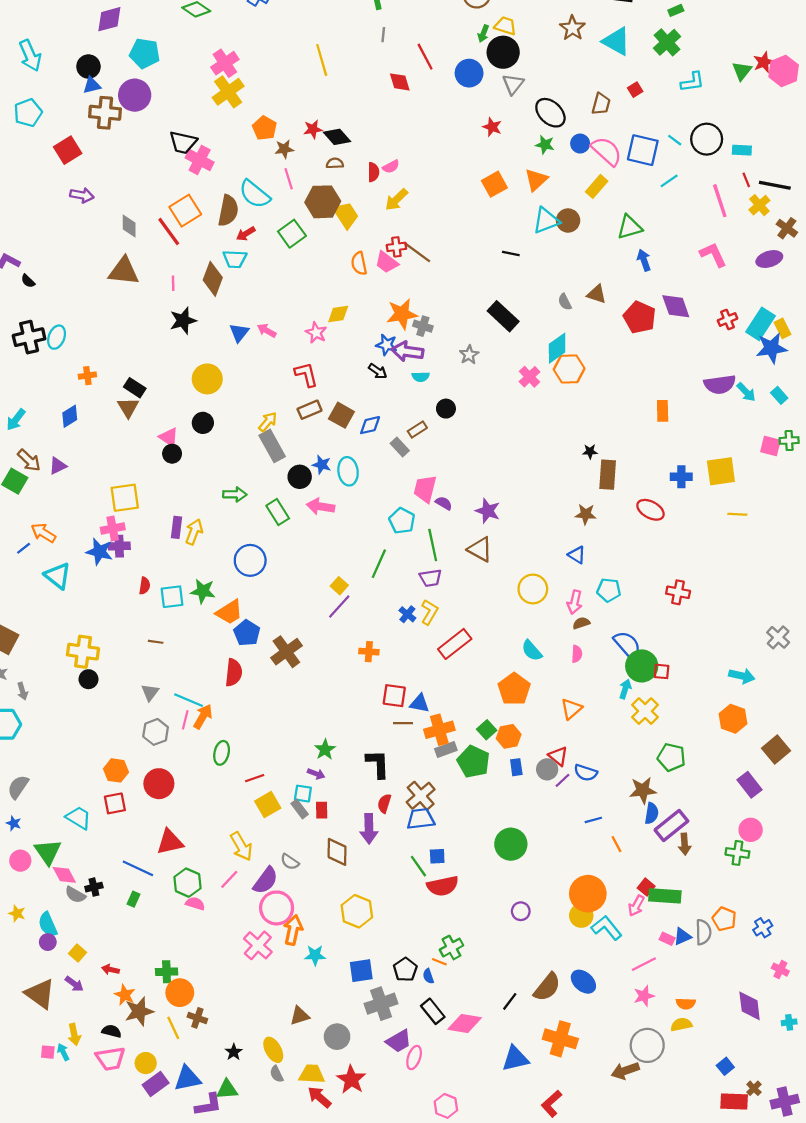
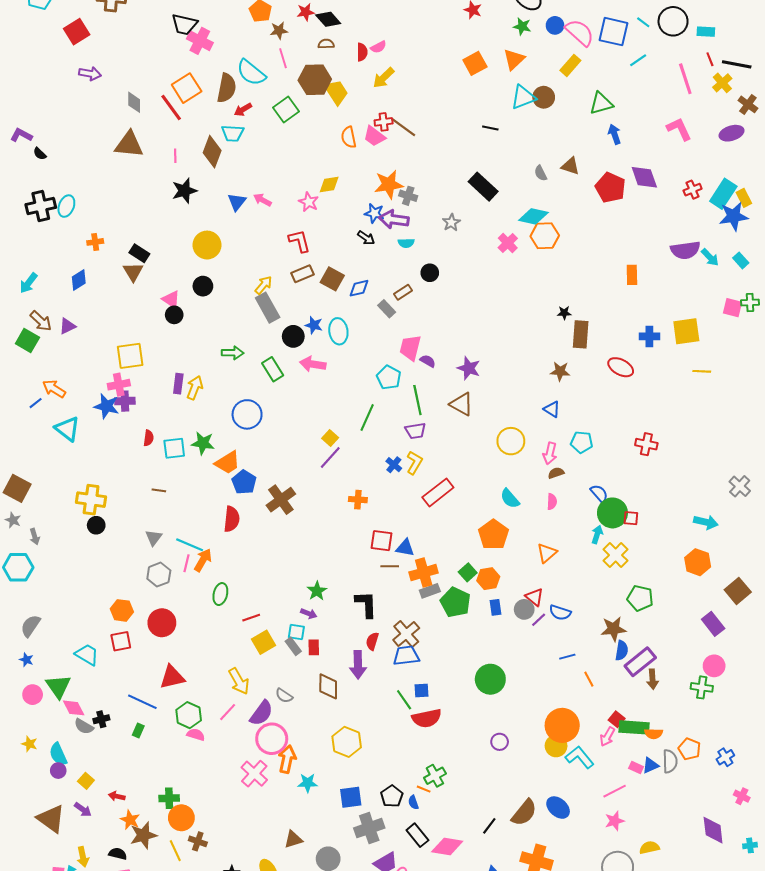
cyan diamond: (557, 348) -> (533, 216), turned 48
blue semicircle: (627, 645) -> (599, 493), size x0.7
orange semicircle: (686, 1004) -> (654, 734), moved

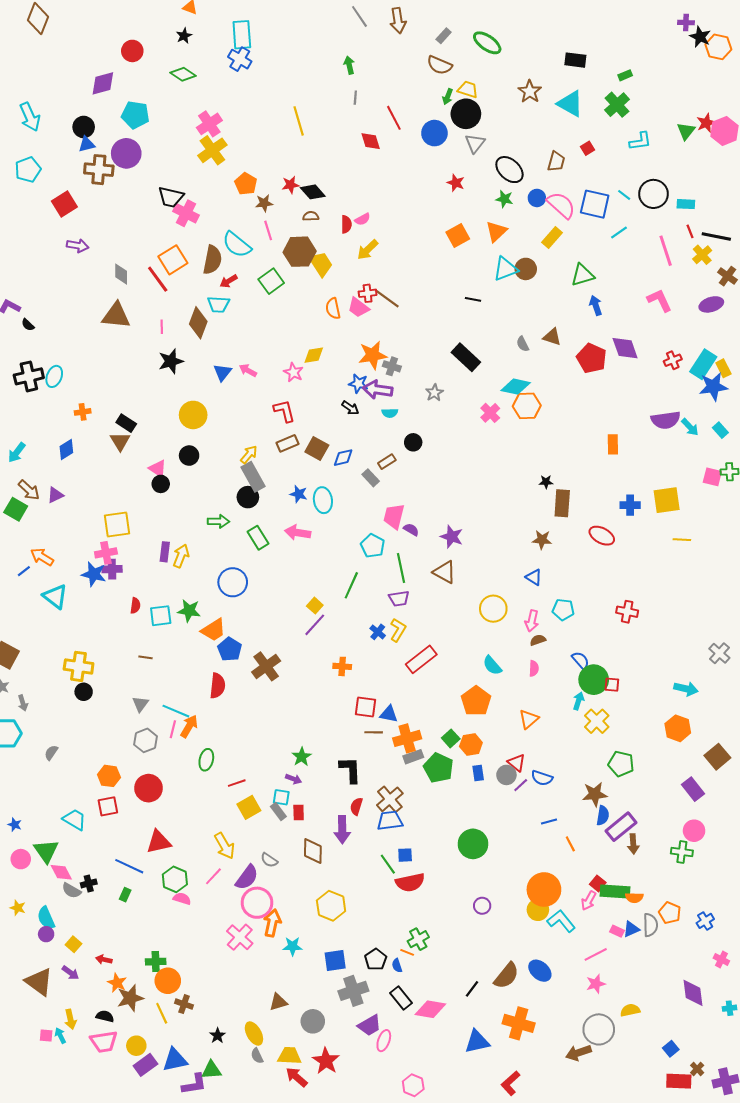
black circle: (293, 336) -> (248, 497), moved
gray semicircle: (30, 626) -> (51, 753), moved, size x0.7

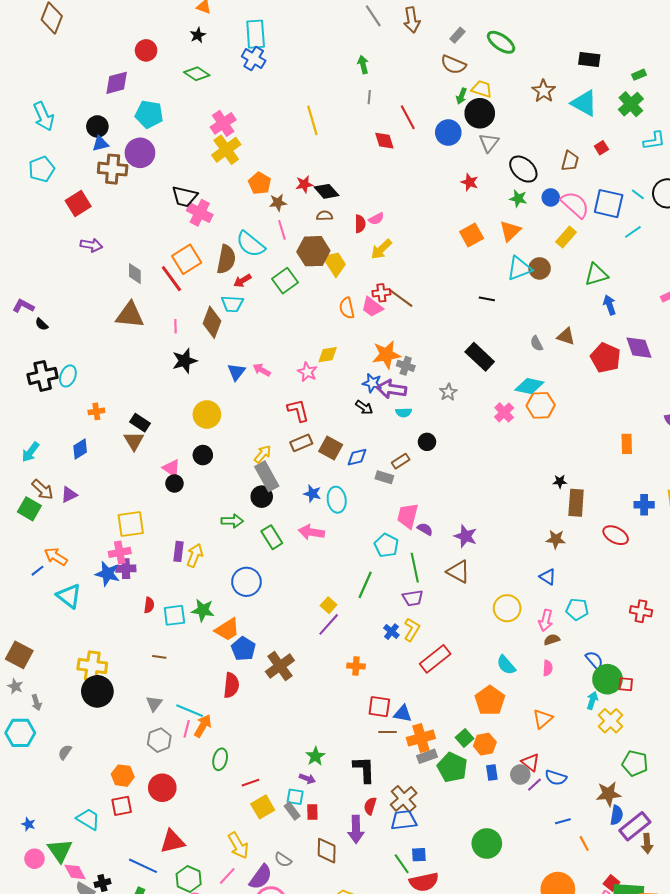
gray rectangle: (371, 478) -> (384, 477), turned -30
black circle: (84, 692) -> (97, 691), size x1.8

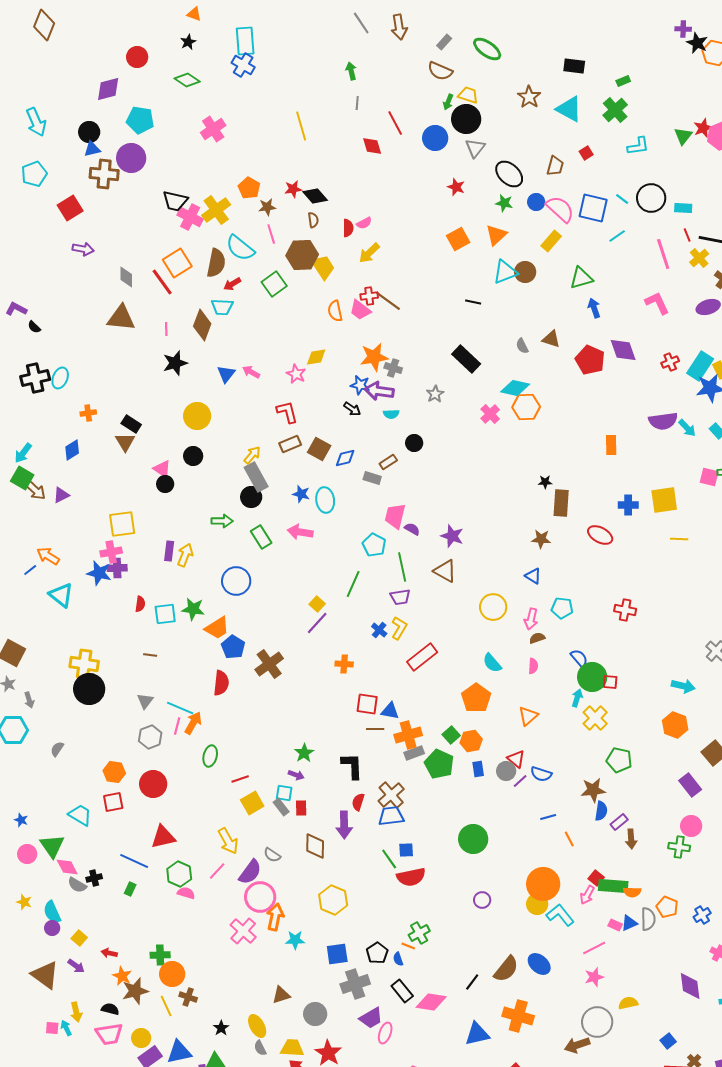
yellow cross: (226, 150) -> (216, 210), moved
brown semicircle: (325, 216) -> (313, 220), turned 84
green square: (29, 509) -> (22, 478), moved
purple rectangle: (635, 826) -> (619, 822), size x0.6

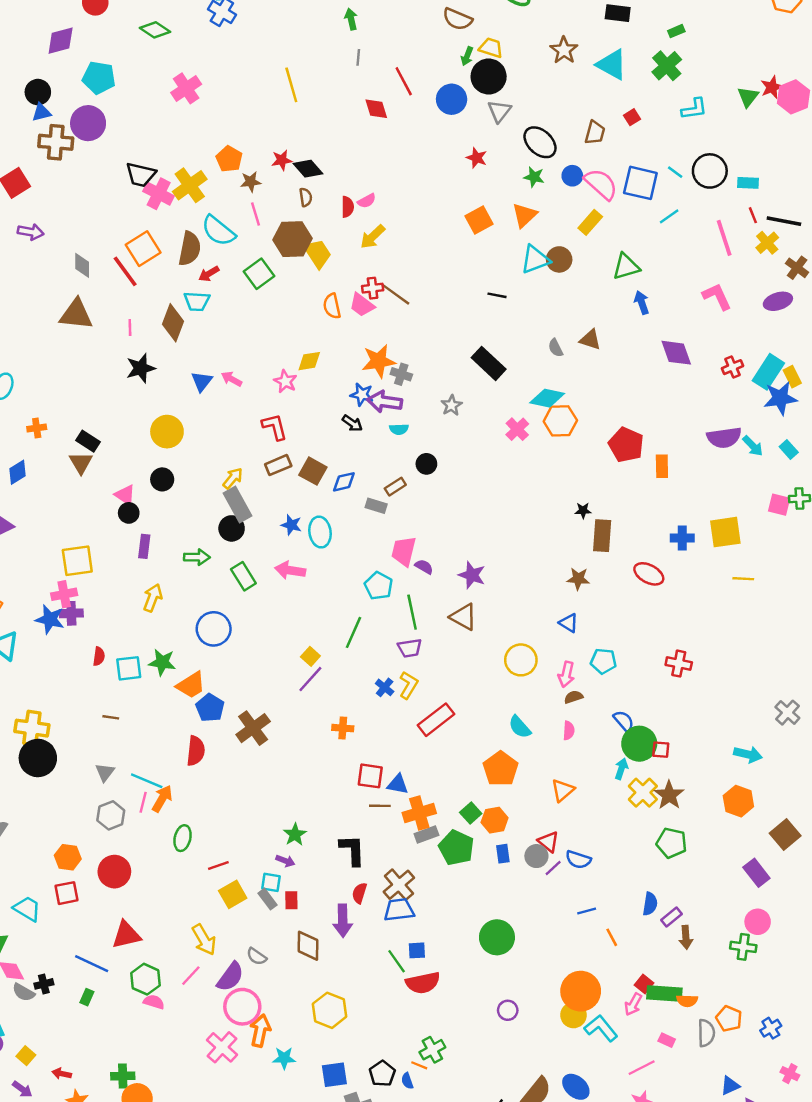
red pentagon: (590, 360) -> (626, 445), moved
purple rectangle: (169, 551) -> (144, 546), moved
brown star: (593, 790) -> (669, 795), moved, turned -30
blue triangle: (629, 923) -> (730, 1086), moved

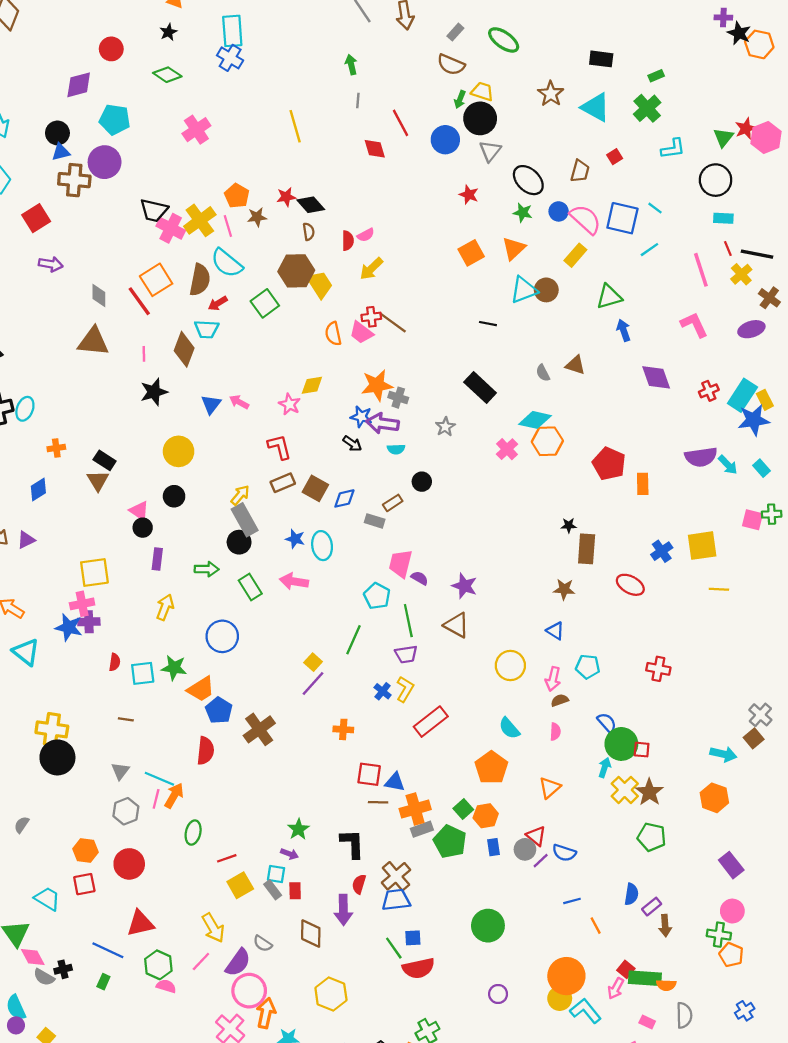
black circle: (710, 171) -> (716, 180), moved
pink line: (255, 214) -> (228, 226), moved
blue cross: (682, 538) -> (662, 551), turned -35
brown square: (785, 835) -> (754, 738), moved, size x0.7
orange pentagon: (729, 1019) -> (731, 955), moved

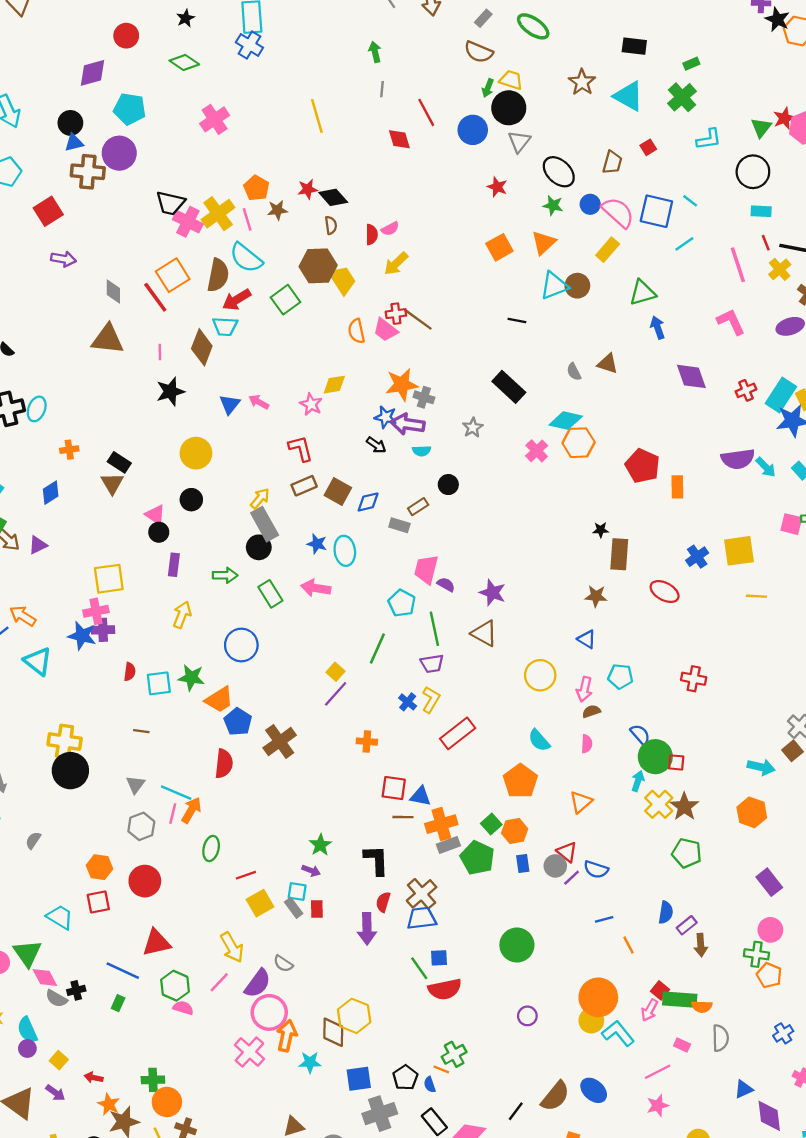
red arrow: (218, 303) -> (237, 300), size x1.4
brown diamond: (311, 933) -> (333, 1032), moved

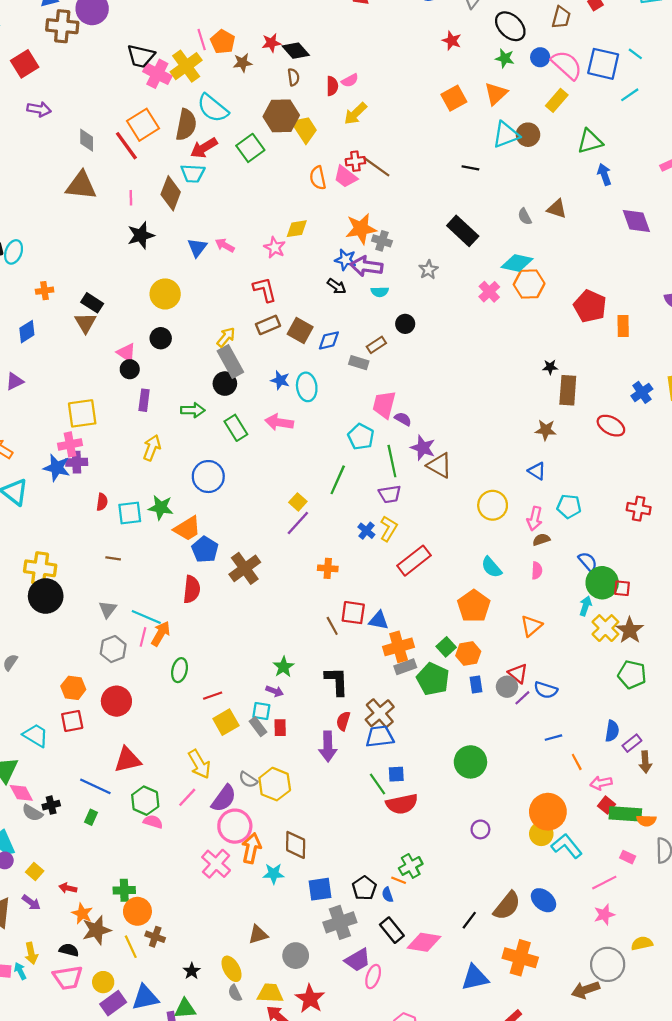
pink line: (247, 219) -> (202, 40), moved
purple star: (492, 593) -> (423, 448), moved
brown line: (403, 817) -> (332, 626), moved, turned 60
pink arrow: (649, 1010) -> (601, 783), moved, turned 50
yellow hexagon: (354, 1016) -> (275, 784), moved

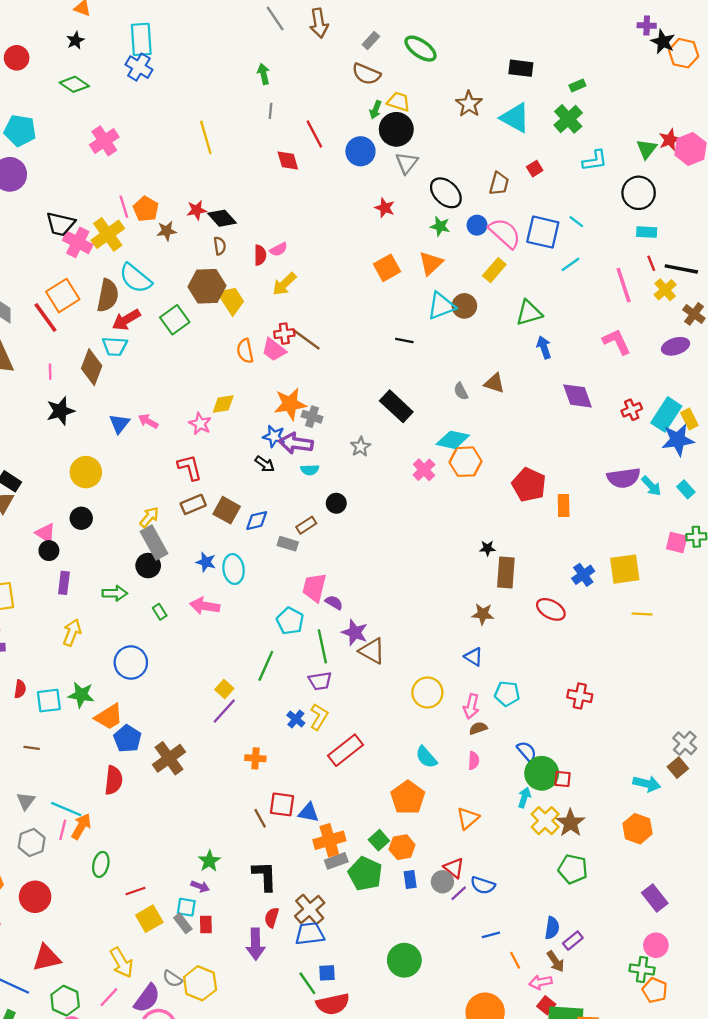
green rectangle: (236, 428) -> (160, 612), size x0.6
brown arrow: (645, 762) -> (556, 961), moved, turned -30

